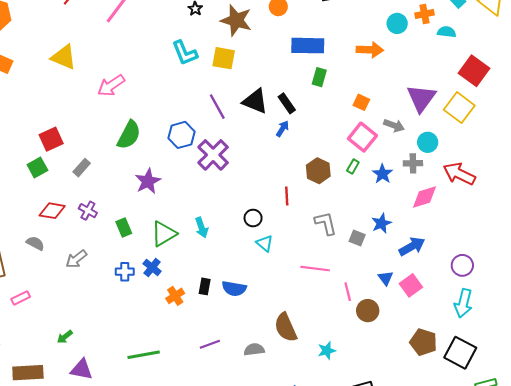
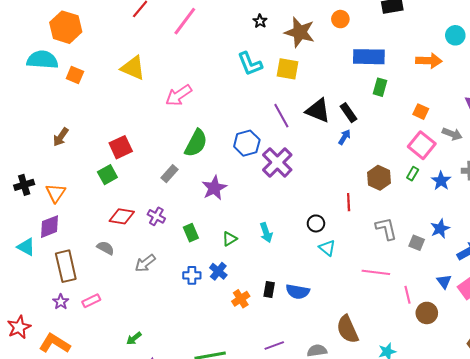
gray rectangle: (82, 168) -> (170, 174), moved
green triangle: (164, 234) -> (230, 239), size x0.6

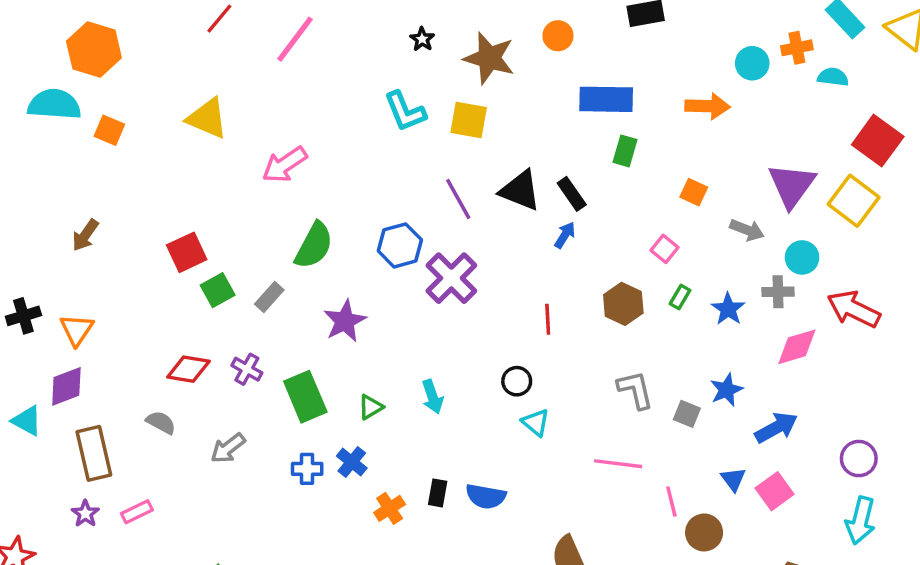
pink square: (422, 145) -> (665, 249), moved, size x0.6
green square: (107, 175) -> (218, 290), moved
red line: (349, 202) -> (548, 319), moved
green rectangle: (191, 233) -> (305, 397), size x1.6

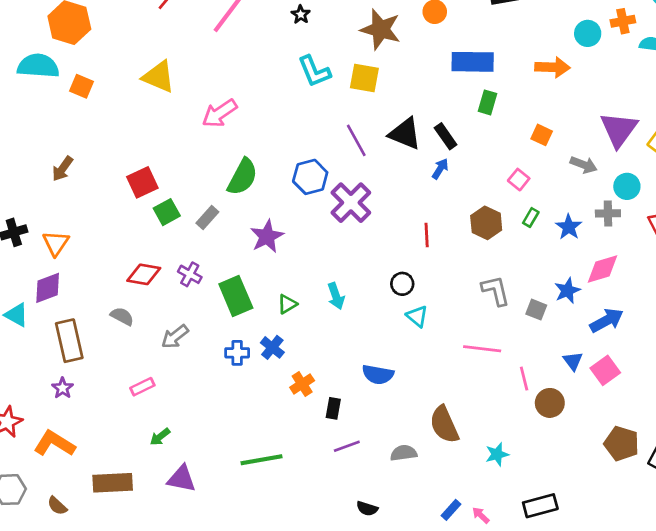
black star: (422, 39) -> (301, 14), moved
pink diamond: (797, 347) -> (603, 269), moved
black rectangle: (438, 493) -> (333, 408), moved
pink rectangle: (137, 512) -> (142, 387), moved

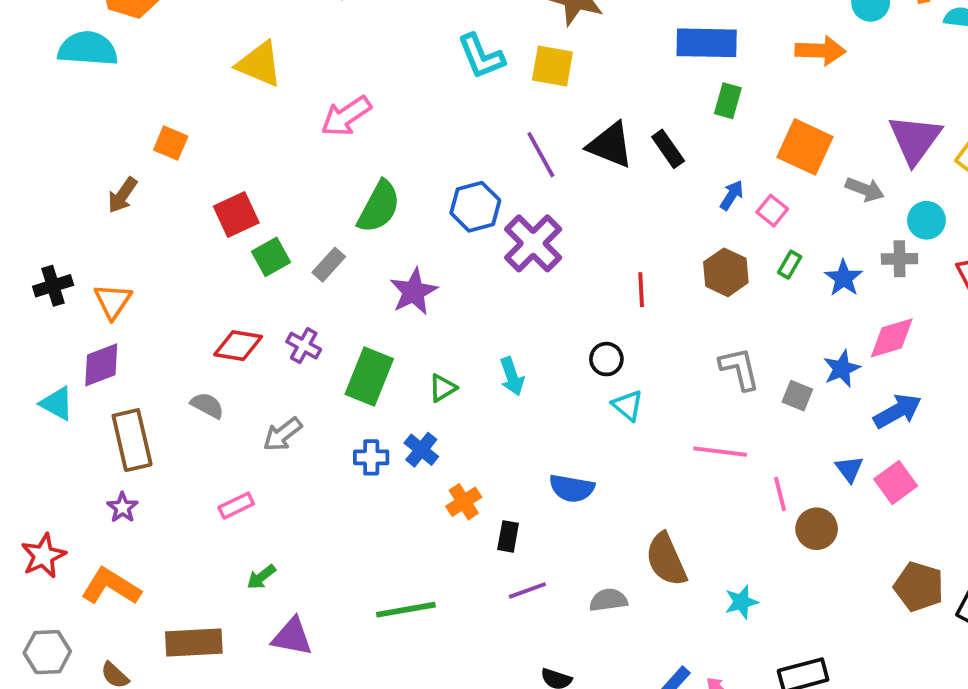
orange square: (81, 86) -> (171, 143), moved
orange square: (542, 135) -> (805, 147), size x1.8
blue arrow: (440, 169) -> (732, 195), moved
green rectangle: (236, 296) -> (369, 376), turned 45

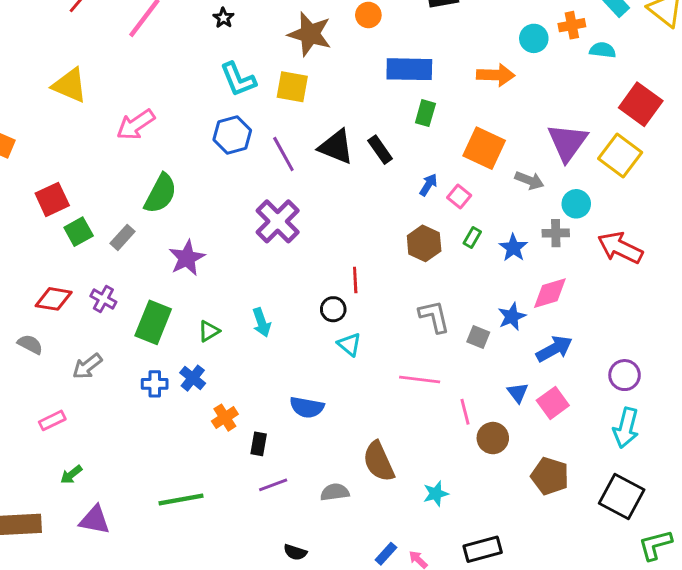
blue hexagon: (475, 207) -> (232, 135), moved
red line: (641, 290) -> (355, 280), moved
brown pentagon: (919, 587) -> (550, 476), moved

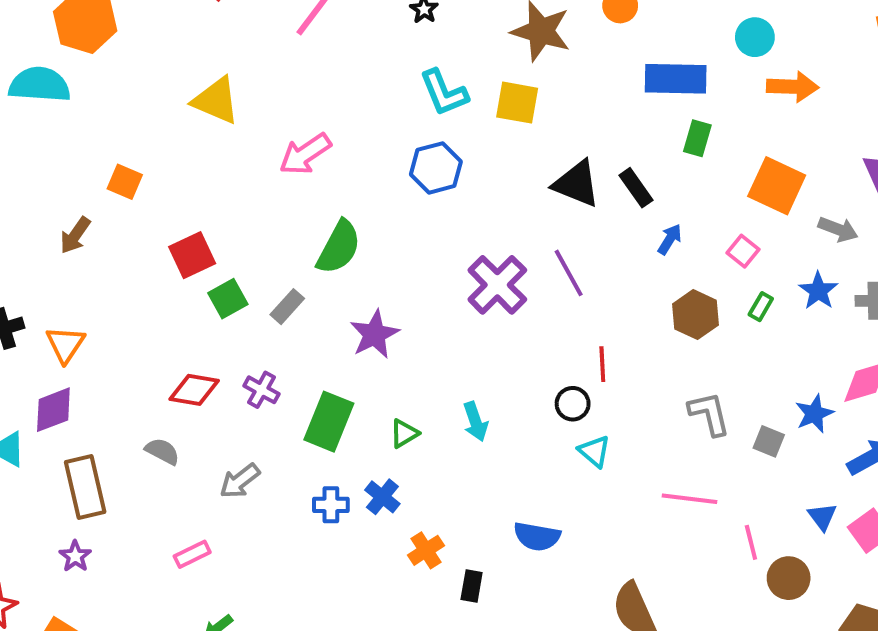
cyan circle: (534, 38) -> (755, 37), moved
purple line: (283, 154) -> (569, 273), moved
blue arrow: (428, 185) -> (670, 239), moved
blue star: (513, 248) -> (818, 291), moved

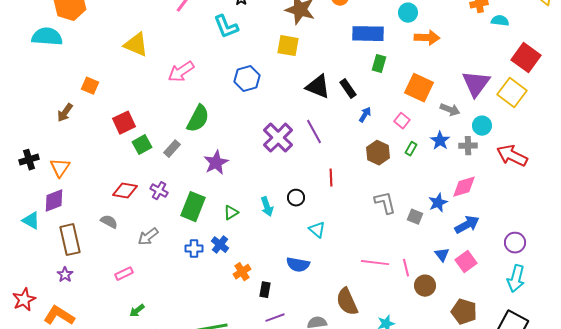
cyan L-shape: (444, 93) -> (226, 27), moved
black circle: (573, 404) -> (296, 198), moved
cyan triangle: (594, 451) -> (317, 230), moved
pink line: (690, 499) -> (375, 263), moved

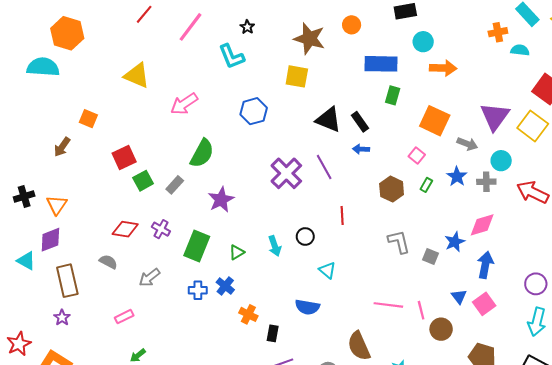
blue arrow: (365, 115) -> (361, 149), moved, turned -119
blue arrow: (467, 225) -> (485, 265), turned -50
orange cross: (242, 272) -> (248, 314), turned -30

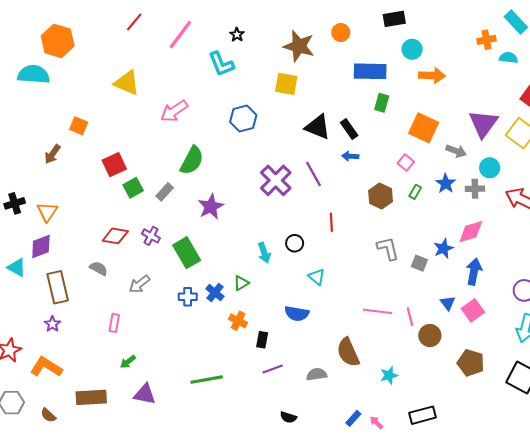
green rectangle: (197, 246) -> (187, 253), turned -52
green triangle: (237, 252) -> (241, 283), moved
pink rectangle: (124, 317) -> (114, 323), turned -54

